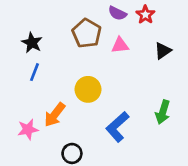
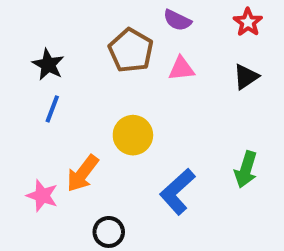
red star: (145, 15) -> (248, 22), moved
pink star: (28, 129) -> (42, 196), turned 30

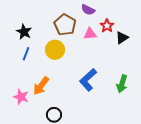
red star: (248, 22) -> (107, 26), moved
yellow circle: (133, 135) -> (55, 50), moved
blue L-shape: (177, 192) -> (88, 80), moved

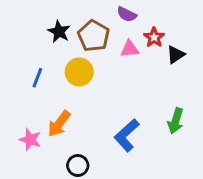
black star: (24, 32) -> (59, 32), moved
blue L-shape: (88, 80) -> (127, 135), moved

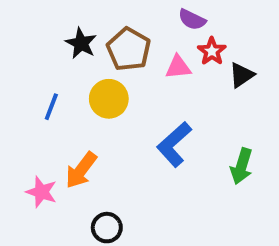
purple semicircle: (127, 14) -> (192, 20), moved
blue L-shape: (127, 135) -> (174, 144), moved

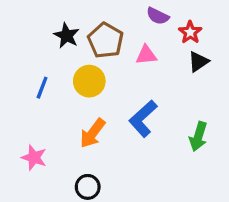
red star: (212, 51) -> (190, 32), moved
orange arrow: (81, 170) -> (93, 133), moved

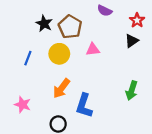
red star: (190, 32) -> (137, 20), moved
pink triangle: (146, 55) -> (93, 49), moved
blue L-shape: (143, 119) -> (84, 106), moved, turned -30

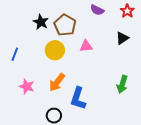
red star: (137, 20) -> (127, 11), moved
blue line: (28, 58) -> (15, 54), moved
pink star: (23, 105) -> (27, 86), moved

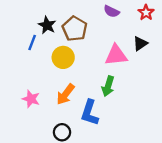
pink triangle: (86, 46) -> (116, 55), moved, size x1.5
blue line: (15, 54) -> (32, 42), moved
green arrow: (122, 84) -> (108, 86), moved

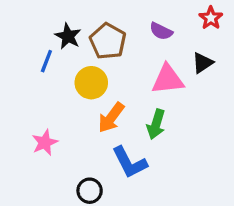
purple semicircle: (111, 11) -> (161, 31), moved
orange arrow: (65, 94) -> (111, 118), moved
pink star: (31, 99) -> (45, 143), turned 30
blue L-shape: (90, 113) -> (129, 162), turned -45

